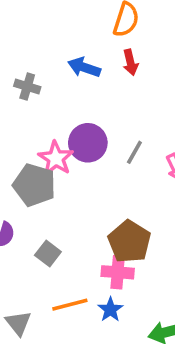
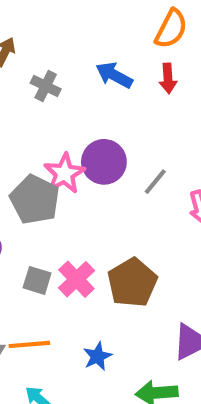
gray square: (48, 254) -> (37, 280), turned -30
pink cross: (118, 272) -> (76, 279), moved, turned 32
orange line: (70, 305) -> (29, 344), moved

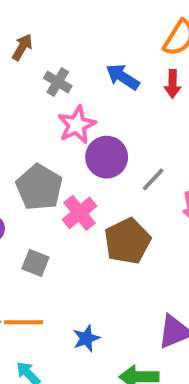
pink star: (64, 173) -> (77, 125), moved
pink cross: (76, 279) -> (80, 213), moved
brown pentagon: (132, 283) -> (127, 241), moved

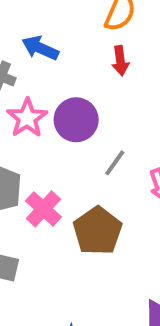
blue arrow: (123, 77) -> (40, 48), moved
purple circle: (107, 157) -> (76, 120), moved

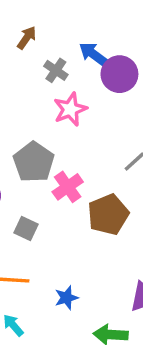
purple circle: (76, 120) -> (119, 74), moved

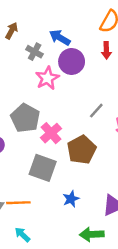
purple circle: (119, 74) -> (72, 61), moved
gray square: (26, 228) -> (43, 168), moved, size x1.6
blue star: (66, 298) -> (71, 199), moved

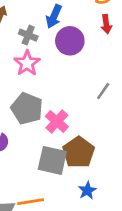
blue arrow: (60, 38) -> (54, 16), turned -90
pink star: (47, 78) -> (27, 63), moved
brown pentagon: (82, 150) -> (79, 152), moved

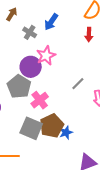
purple circle: (70, 41) -> (31, 67), moved
pink star: (27, 63) -> (46, 56), moved
blue star: (87, 191) -> (66, 133), moved

